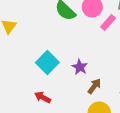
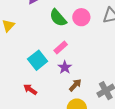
pink rectangle: (108, 23) -> (61, 47), moved

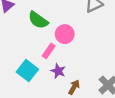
pink circle: (81, 17) -> (65, 34), moved

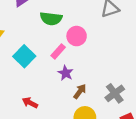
green semicircle: (38, 20) -> (51, 19), turned -35
cyan square: (27, 71) -> (24, 56), moved

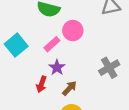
gray cross: (115, 93) -> (109, 68), moved
red arrow: (30, 103) -> (41, 84), moved, turned -105

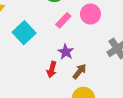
pink circle: (73, 31) -> (90, 14), moved
pink rectangle: (52, 44) -> (63, 20), moved

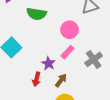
pink rectangle: (63, 20) -> (67, 52), moved

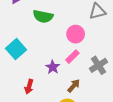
red arrow: (36, 79) -> (29, 87), moved
brown arrow: (61, 80) -> (74, 86), moved

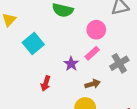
brown arrow: (74, 86) -> (93, 84), turned 32

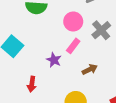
gray cross: (119, 63) -> (101, 30), moved
brown arrow: (93, 84) -> (90, 69), moved

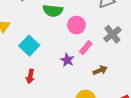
pink circle: (73, 22) -> (76, 25), moved
red arrow: (32, 84) -> (30, 76), moved

